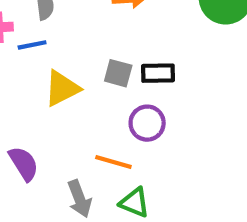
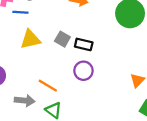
purple circle: (147, 123) -> (83, 71), moved
gray arrow: (79, 199) -> (25, 101), turned -78

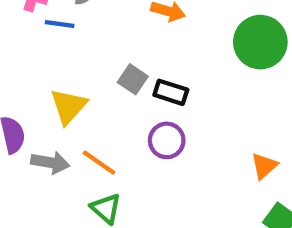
yellow triangle: (30, 39) -> (69, 106), moved, turned -40
gray arrow: (25, 101) -> (50, 163), moved

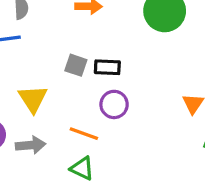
orange line: (99, 163) -> (84, 134), moved

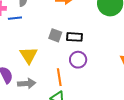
orange line: (84, 134) -> (59, 77), turned 60

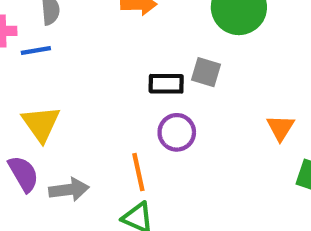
gray square: (55, 35) -> (206, 72), moved
yellow triangle: (29, 55) -> (41, 124), moved

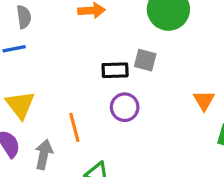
orange line: (138, 172) -> (74, 127), moved
gray arrow: (69, 190) -> (44, 154), turned -68

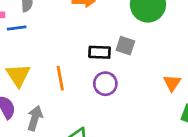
orange line: (74, 127) -> (60, 78), moved

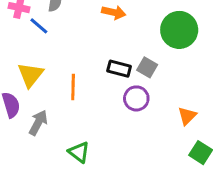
blue line: (17, 28) -> (39, 26), turned 36
purple circle: (105, 84) -> (136, 98), moved

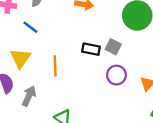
blue line: (39, 26) -> (30, 27), moved
purple circle: (136, 98) -> (116, 75), moved

